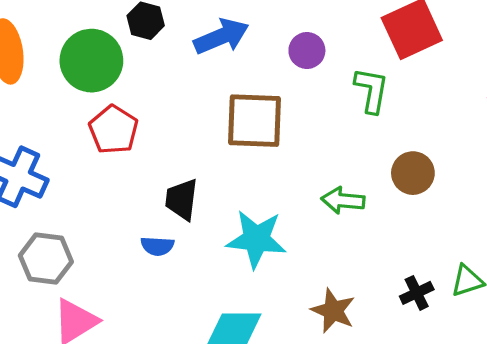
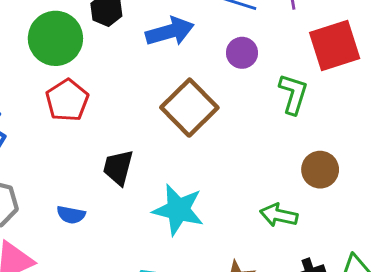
brown square: (255, 121) -> (189, 108), turned 36
green arrow: (343, 200) -> (279, 215), moved
blue semicircle: (157, 246) -> (71, 215), moved

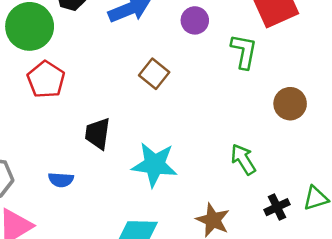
brown square: (189, 108) -> (154, 74), size x0.6
brown circle: (320, 170) -> (290, 104), moved
green arrow: (279, 215) -> (243, 159), turned 52

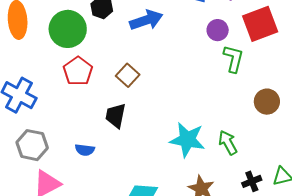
purple circle: (195, 20) -> (218, 30), moved
brown square: (154, 74) -> (128, 75), moved
cyan star: (155, 165) -> (187, 140), moved

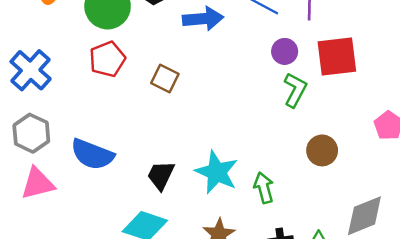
brown square: (128, 75) -> (165, 79), turned -30
black trapezoid: (116, 116) -> (161, 175), moved
blue semicircle: (85, 150) -> (92, 154), size x1.8

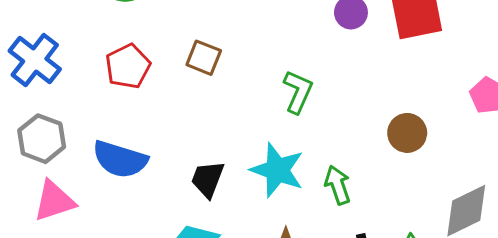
red pentagon: (107, 59) -> (128, 66), moved
green L-shape: (295, 90) -> (298, 92), moved

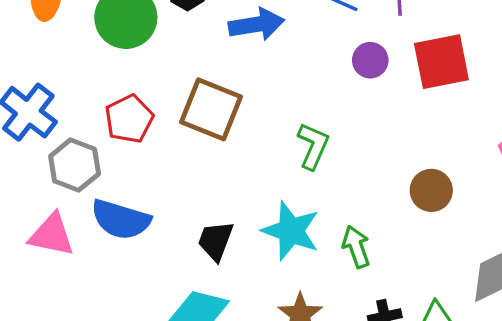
brown square: (204, 58) -> (211, 109), size x1.6
gray hexagon: (42, 139) -> (75, 165), moved
pink triangle: (54, 201) -> (52, 235), moved, turned 30

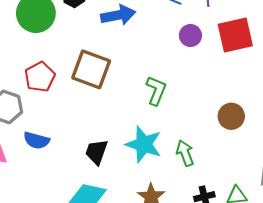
blue semicircle: (121, 220) -> (36, 140), size x0.7

